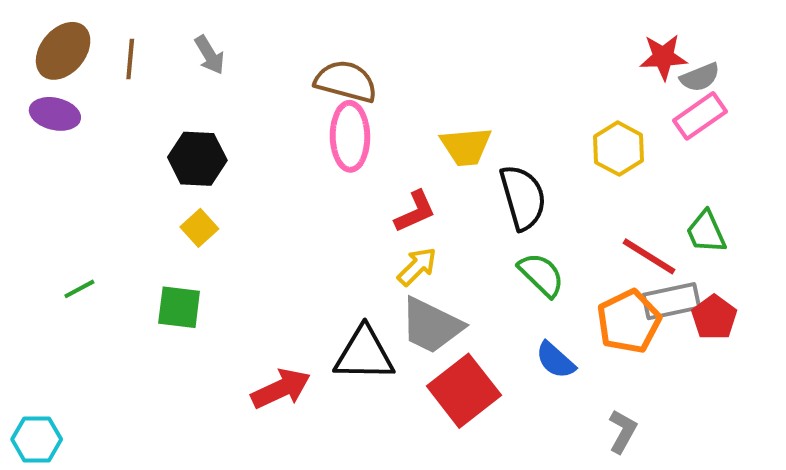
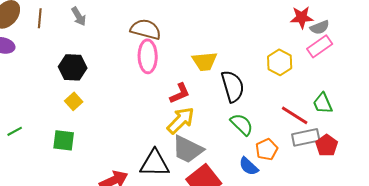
yellow arrow: (417, 267) -> (181, 120), size x1.4
orange pentagon: (629, 321) -> (267, 149), moved, size x0.7

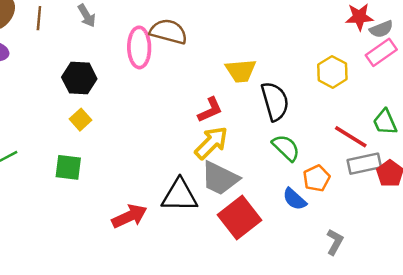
pink ellipse: (148, 56) -> (139, 47), moved

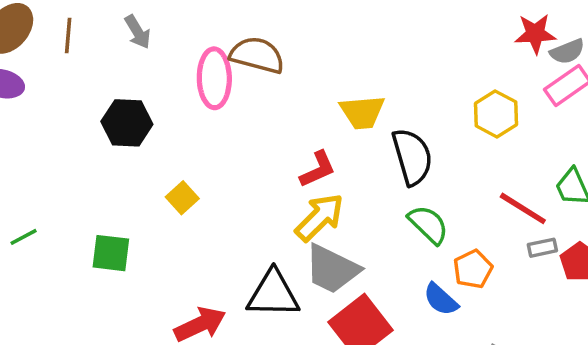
yellow square: (80, 120) -> (182, 198), moved
gray rectangle: (364, 164) -> (542, 248), size x0.6

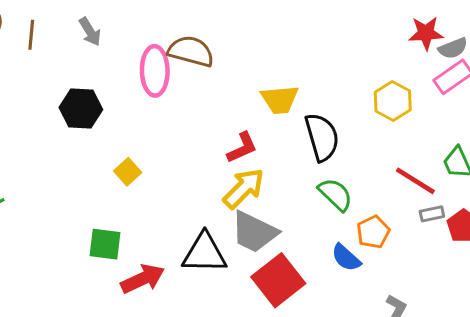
green square: (111, 253) -> (105, 244), moved

